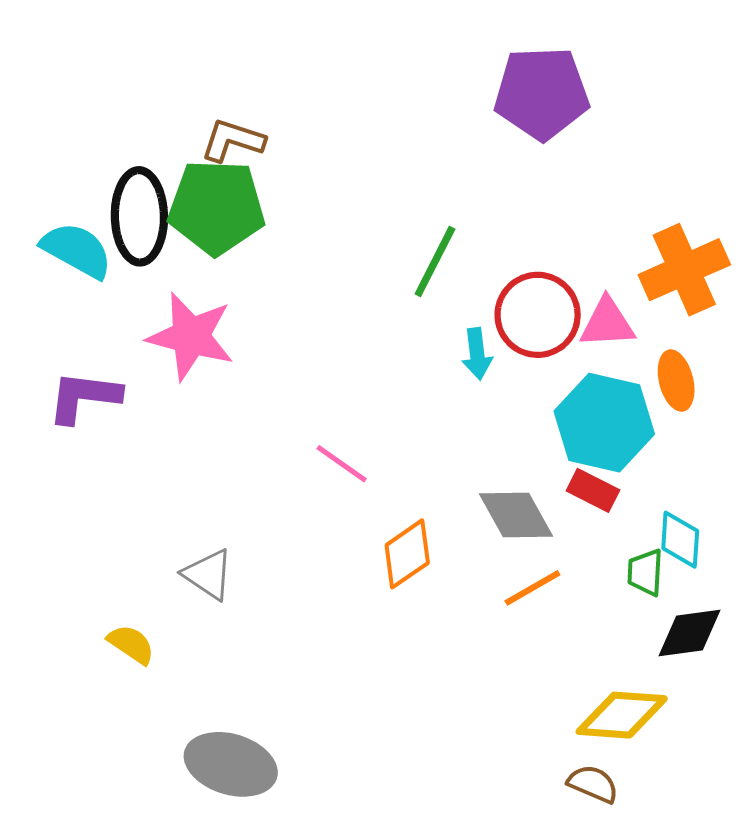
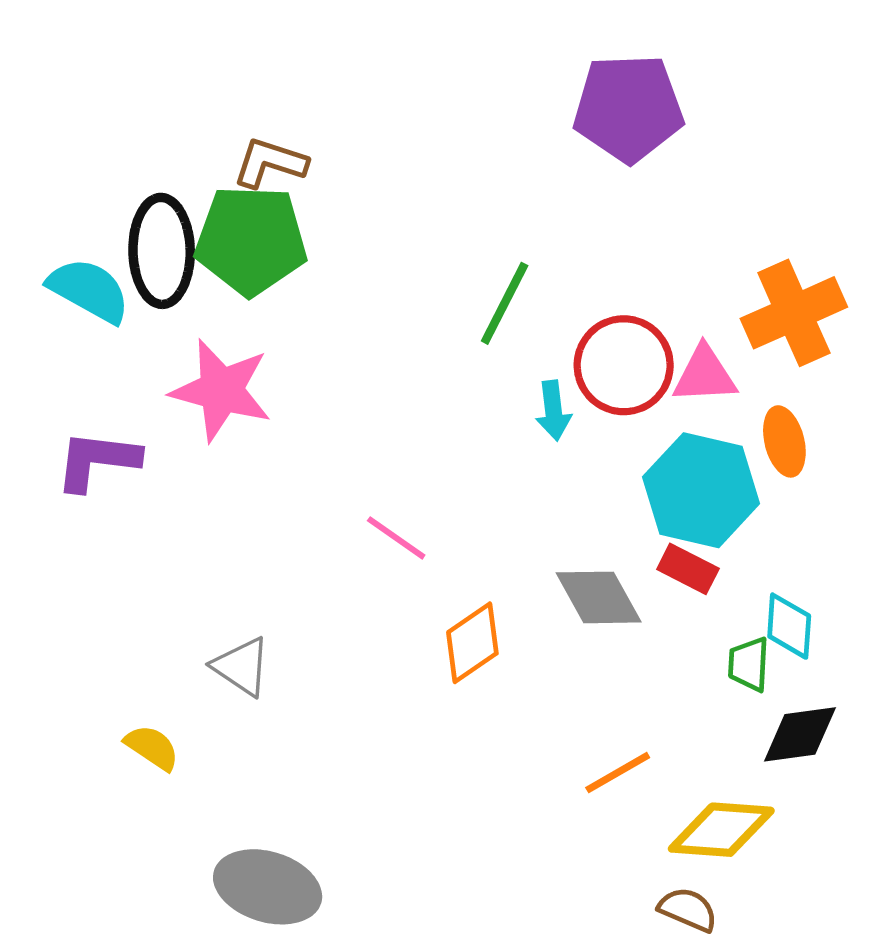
orange line: (532, 588) -> (618, 773), moved

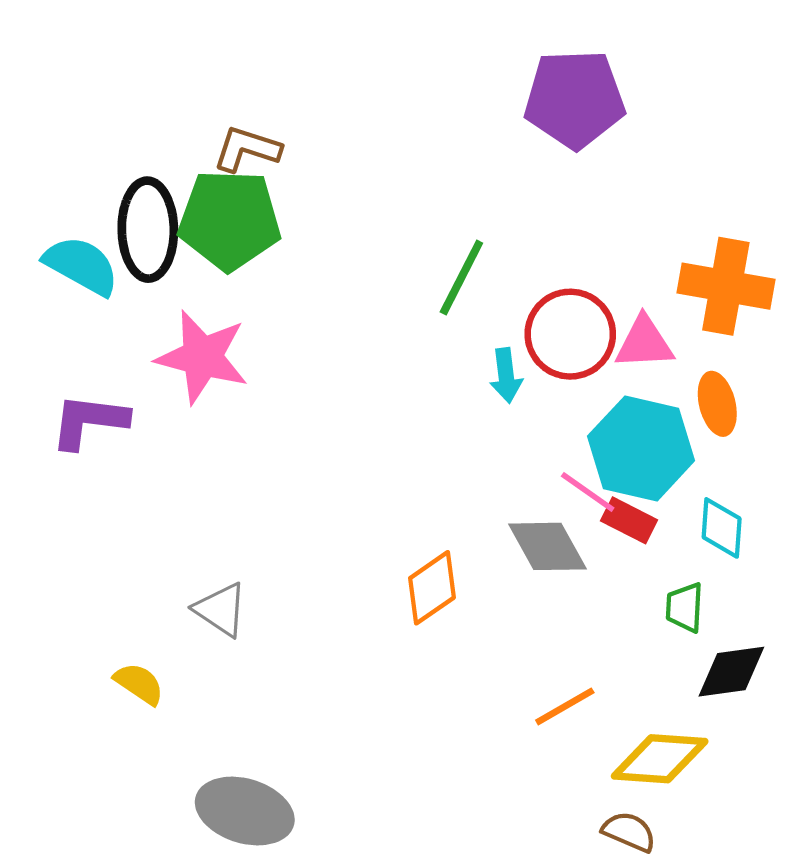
orange cross: (794, 313) -> (726, 286), turned 34
pink line: (396, 538) -> (588, 492), moved
cyan diamond: (789, 626) -> (722, 528), moved

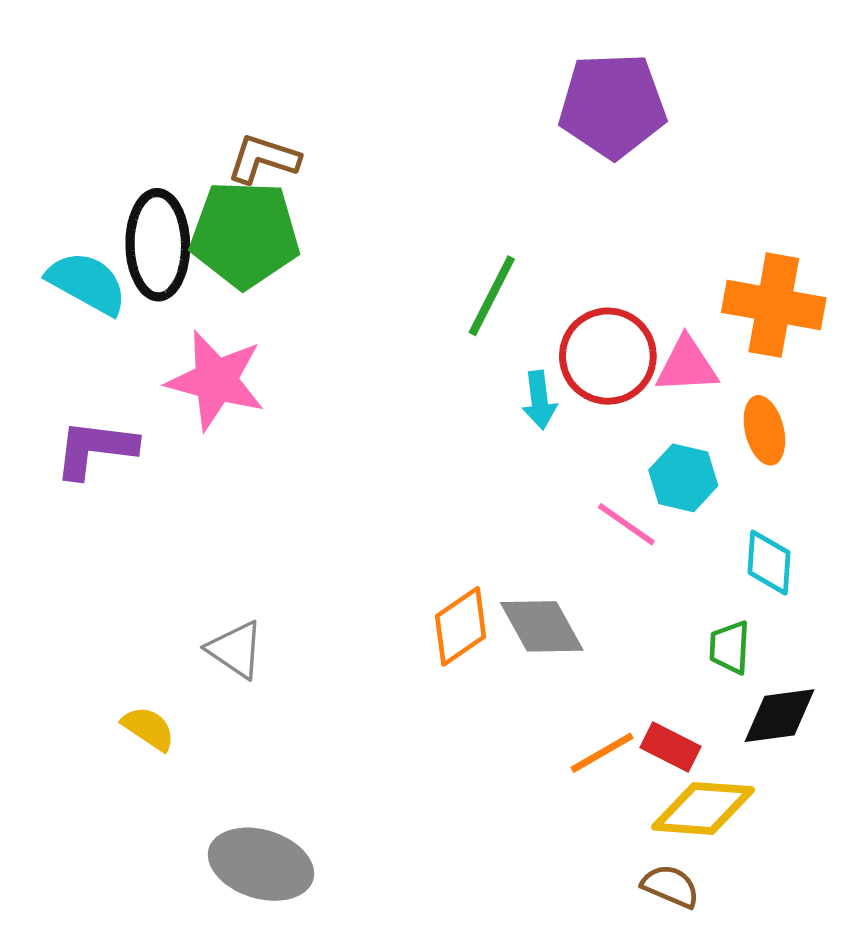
cyan hexagon: (641, 448) -> (683, 478), size x0.6
red rectangle: (629, 520) -> (670, 747), moved
gray diamond: (547, 546) -> (542, 626), moved

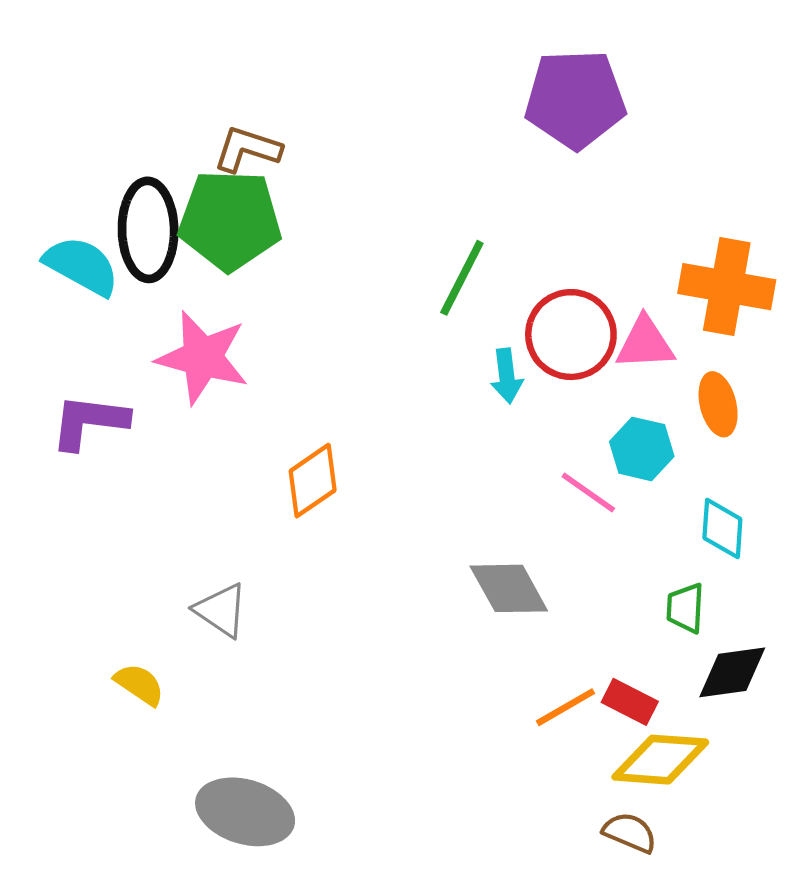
orange diamond: (461, 626) -> (313, 481), moved

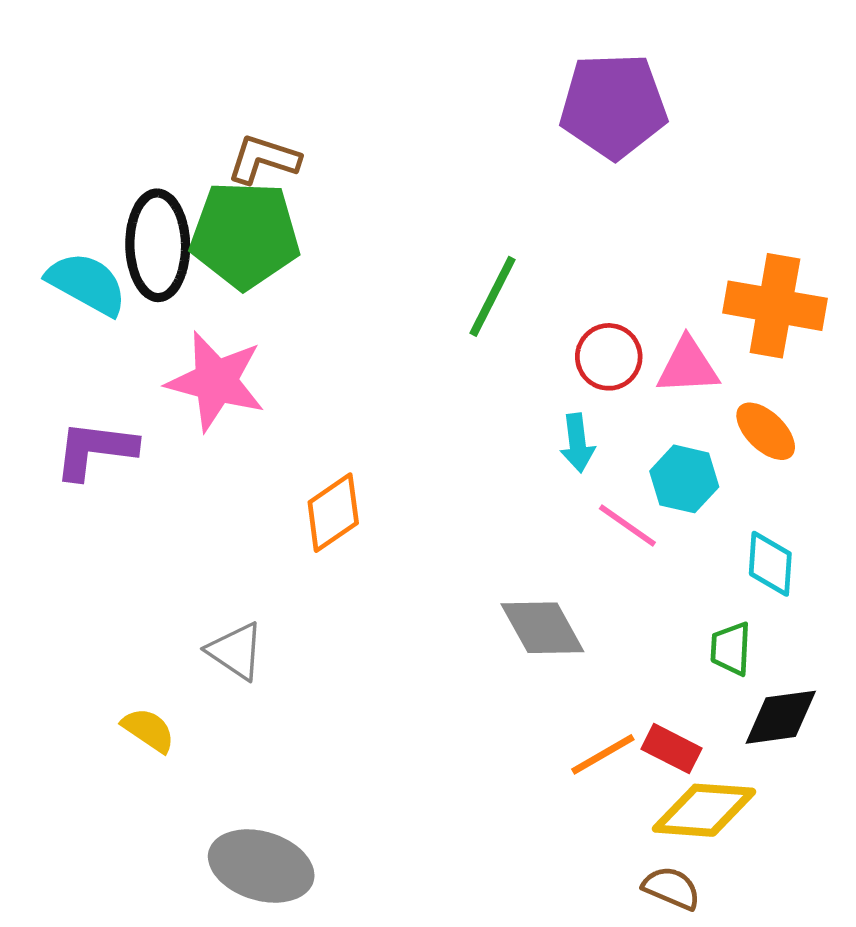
red circle: (571, 335) -> (609, 357), size x0.7
cyan arrow: (507, 376) -> (577, 443), moved
orange ellipse: (718, 404) -> (766, 431), turned -32

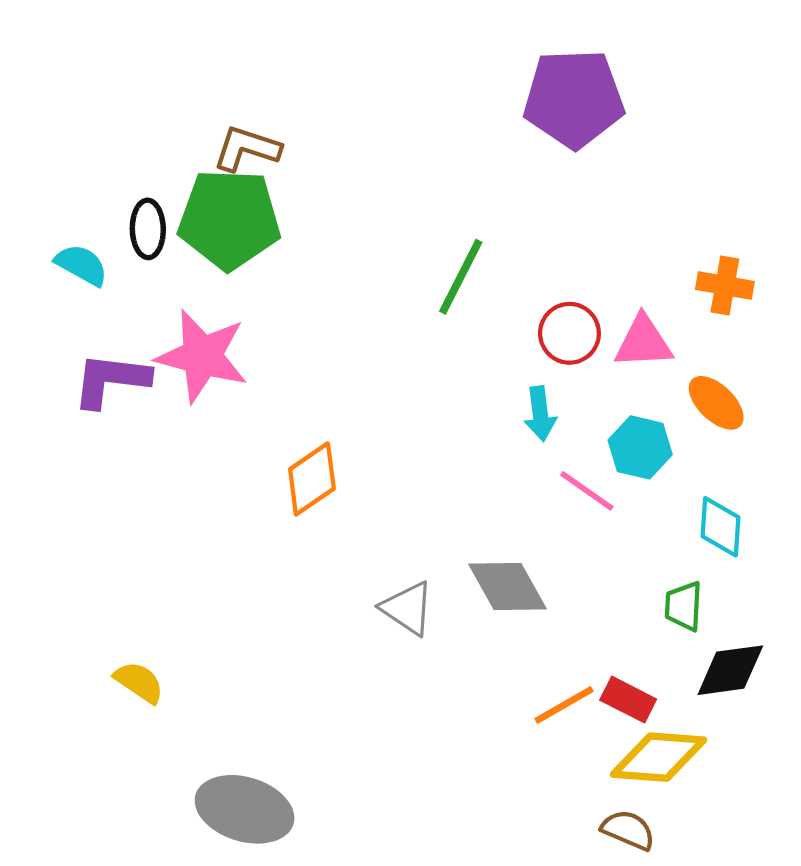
black ellipse: (158, 245) -> (148, 229), size x0.6
cyan semicircle: (87, 284) -> (81, 265), size x0.7
orange cross: (775, 306) -> (725, 285), size x0.6
purple L-shape: (95, 450) -> (111, 380), moved
gray triangle: (236, 651) -> (408, 608), moved

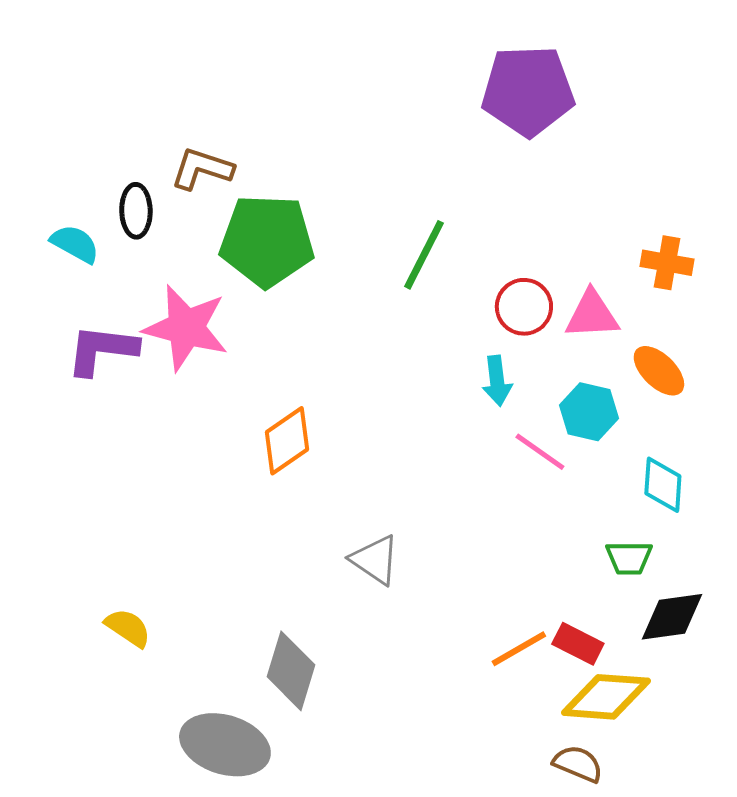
brown L-shape: (247, 149) -> (202, 169), moved
green pentagon: (229, 219) -> (267, 241), moved
gray diamond: (508, 587) -> (291, 671), moved, turned 46
green trapezoid: (684, 606) -> (629, 558), turned -93

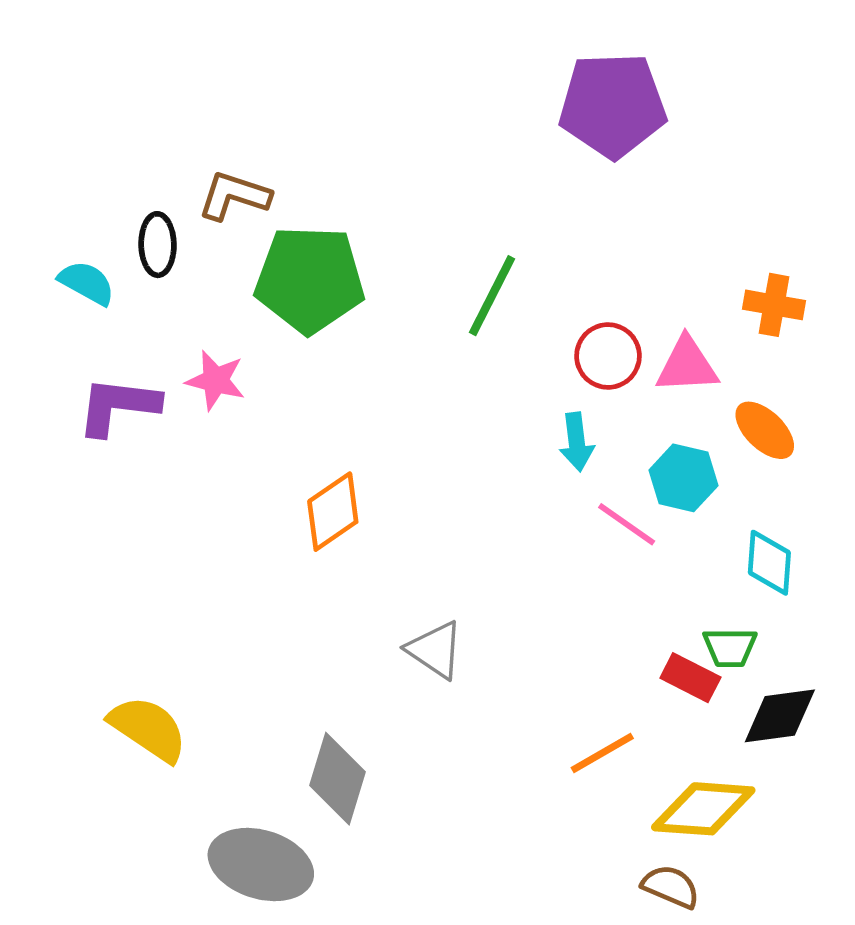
pink star: (186, 328) -> (216, 380), size x0.6
yellow semicircle: (128, 628) -> (148, 729), size x1.5
red rectangle: (578, 644) -> (690, 678), moved

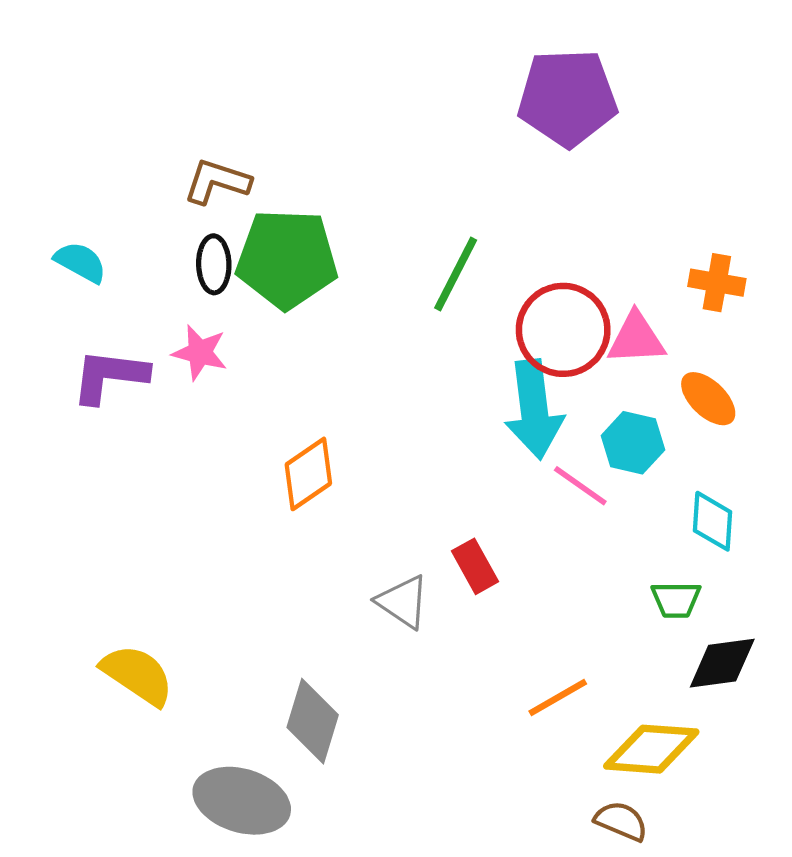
black ellipse: (158, 245) -> (214, 264), moved
red circle: (608, 356) -> (563, 330), size x1.5
cyan arrow: (577, 442) -> (534, 409), size x1.8
red rectangle: (690, 678) -> (475, 566), moved, turned 34

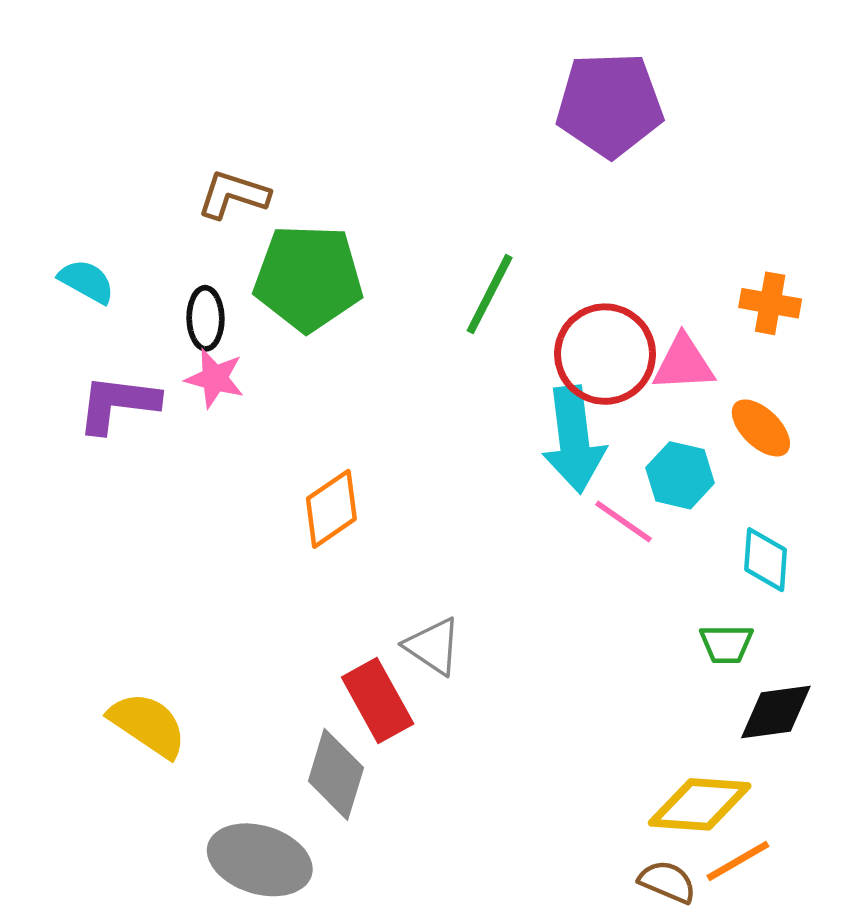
black ellipse: (214, 264) -> (205, 318), moved
red rectangle: (475, 566) -> (378, 700), moved, size x1.4
orange line: (558, 698) -> (738, 861), moved

